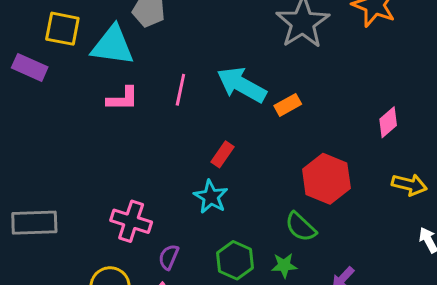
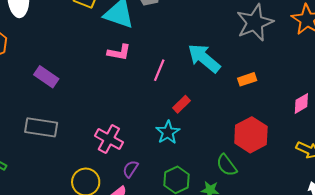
purple rectangle: (30, 67) -> (46, 77), moved
pink line: (180, 90) -> (159, 70), moved
orange rectangle: (288, 105) -> (247, 79), moved

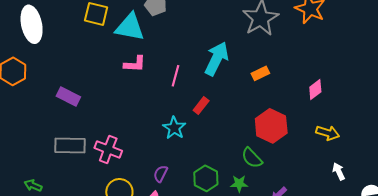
cyan arrow: (204, 58) -> (217, 59), turned 84
cyan star: (168, 132) -> (174, 128), moved
pink cross: (109, 139) -> (108, 149), moved

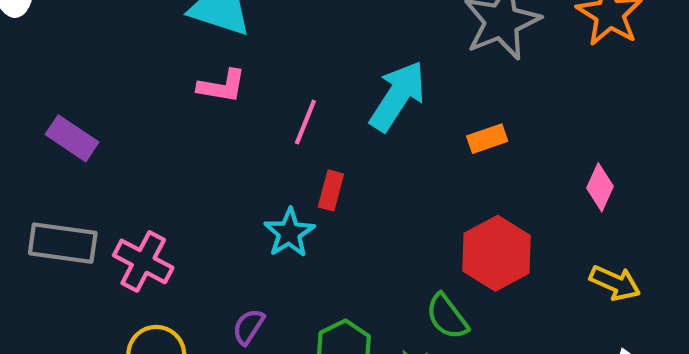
pink diamond: (315, 90) -> (600, 187), turned -35
red rectangle: (201, 106) -> (331, 190), moved, turned -30

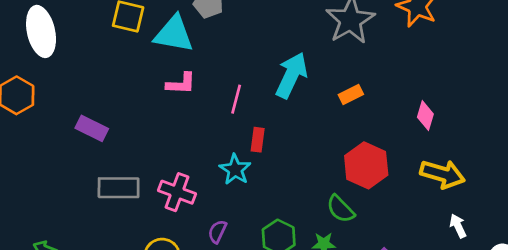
gray rectangle: (63, 243) -> (119, 188), moved
pink cross: (143, 261) -> (177, 192), moved
yellow arrow: (615, 283) -> (443, 174), size x1.4

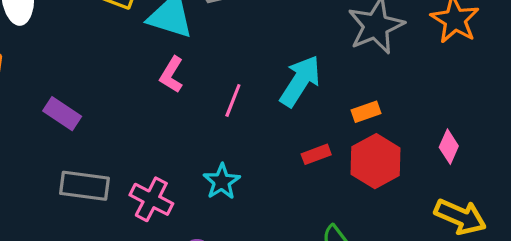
pink L-shape: (181, 84) -> (172, 75), turned 112
red rectangle: (258, 140) -> (316, 154), moved, turned 55
red hexagon: (366, 165) -> (376, 161), moved

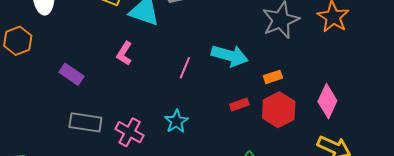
pink L-shape: (172, 75) -> (124, 53), moved
cyan arrow: (300, 81) -> (230, 56), turned 72
pink diamond: (449, 147) -> (327, 101), size x1.5

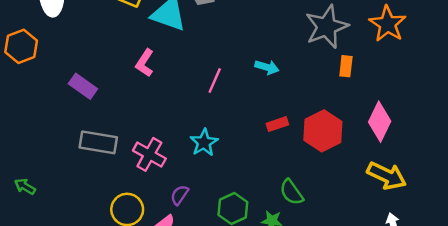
cyan arrow: (230, 56) -> (267, 67), size x0.6
orange rectangle: (273, 77) -> (346, 66), moved, turned -66

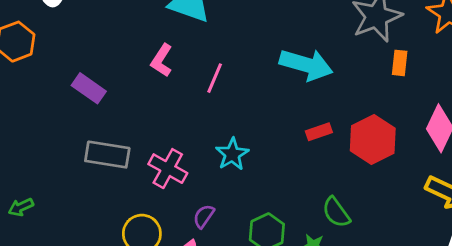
cyan arrow: (267, 67) -> (306, 65), size x1.8
pink line: (215, 80) -> (215, 78), moved
green arrow: (25, 186) -> (21, 207), turned -55

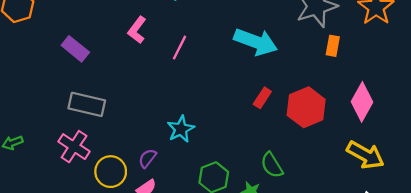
red rectangle: (319, 132) -> (262, 98), turned -42
cyan star: (232, 154) -> (181, 129), moved
pink cross: (168, 169) -> (74, 147), moved
purple semicircle: (204, 216) -> (147, 158), moved

